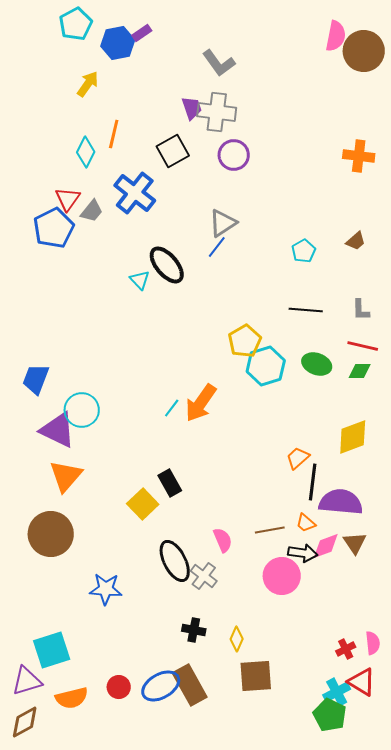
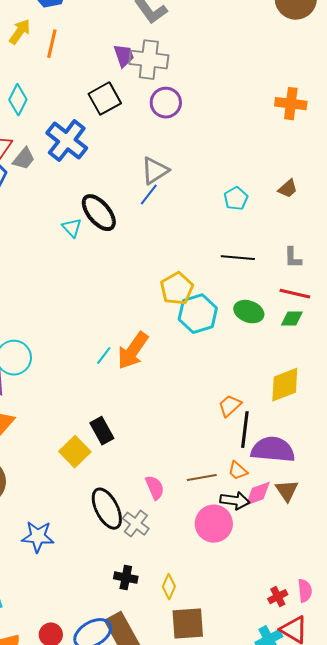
orange line: (114, 134) -> (52, 44), moved

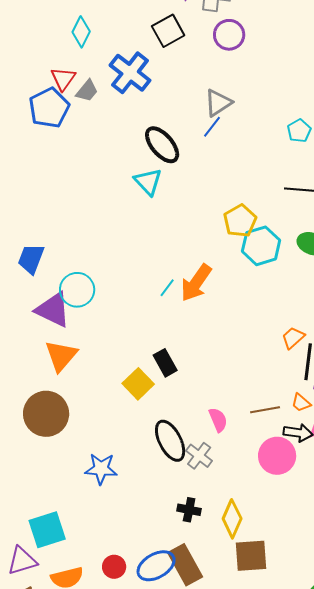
cyan triangle: (72, 228) -> (148, 182), moved, size x1.4
yellow diamond: (169, 587) -> (232, 519), size x1.5

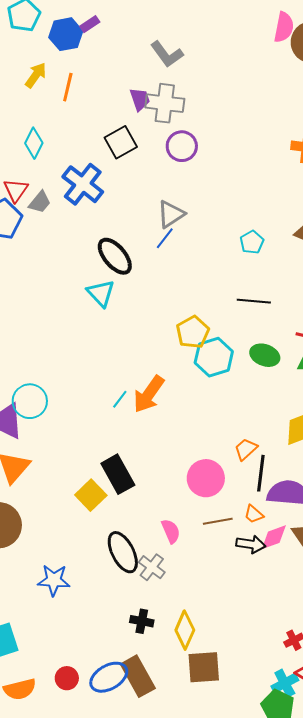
black rectangle: (165, 363) -> (118, 474), size x1.4
pink circle: (277, 456) -> (206, 478), moved

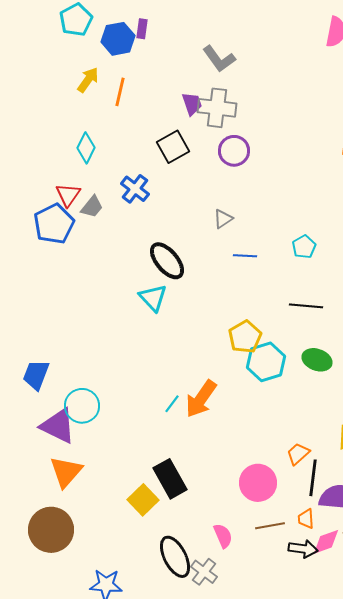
purple rectangle: (90, 24) -> (142, 29), turned -48
blue cross: (83, 184) -> (135, 189), size x0.7
gray triangle: (171, 214) -> (223, 219), size x0.7
blue line: (165, 238) -> (245, 256), moved, turned 55
orange trapezoid: (254, 514) -> (306, 519), turned 45

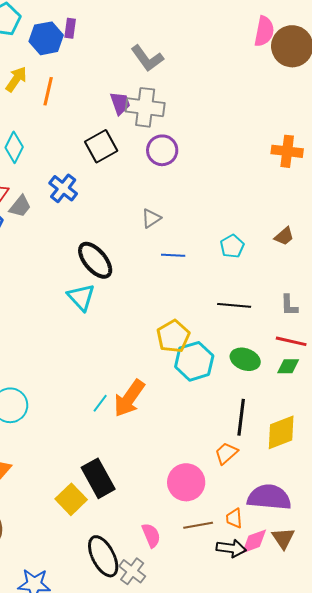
black line: (313, 478) -> (241, 417), moved

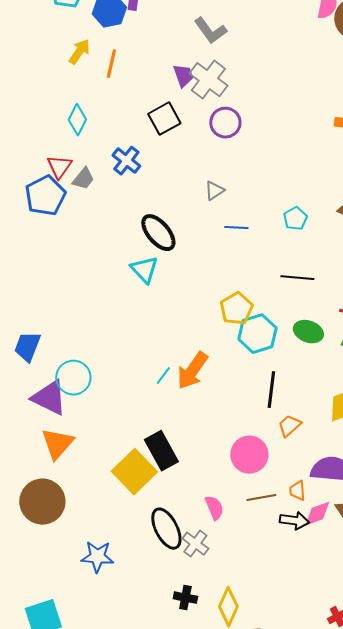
gray cross: (145, 107) -> (208, 80), turned 30
black line: (241, 417) -> (271, 390), moved
yellow square: (71, 499) -> (134, 472), size x1.4

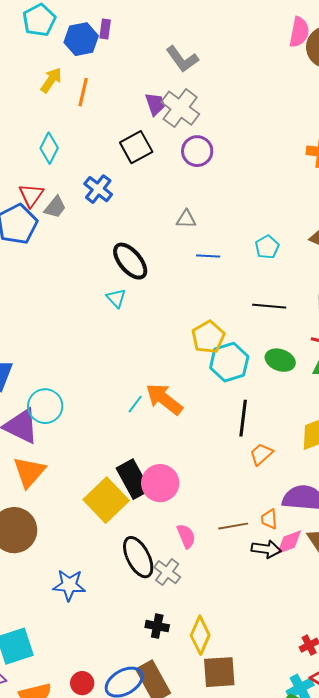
gray triangle: (214, 191) -> (186, 219), turned 35
cyan triangle: (144, 270) -> (116, 298), size x0.7
orange arrow: (192, 371) -> (164, 399), turned 93
pink circle: (249, 455) -> (160, 483), moved

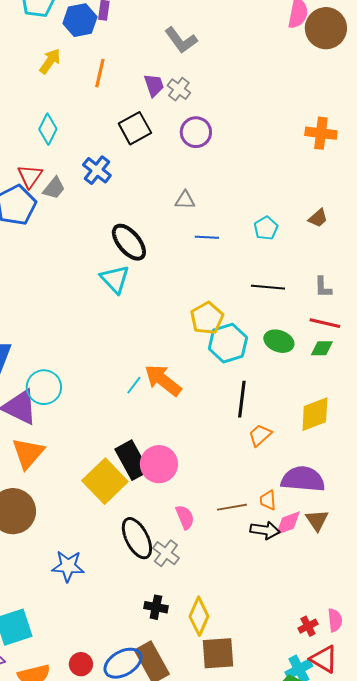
orange line: (83, 92) -> (100, 73), moved
gray cross: (180, 108) -> (179, 89), size x0.6
cyan triangle: (116, 298) -> (115, 279), size x1.5

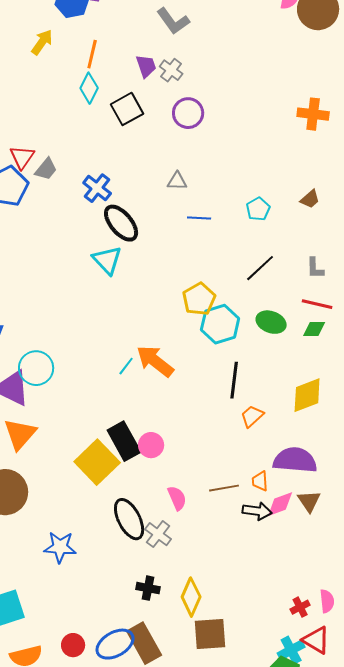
cyan diamond: (48, 129) -> (89, 88), moved
blue cross: (97, 170) -> (97, 188), moved
black line: (268, 287) -> (260, 268), turned -48
pink circle: (159, 464) -> (151, 445), size x0.7

